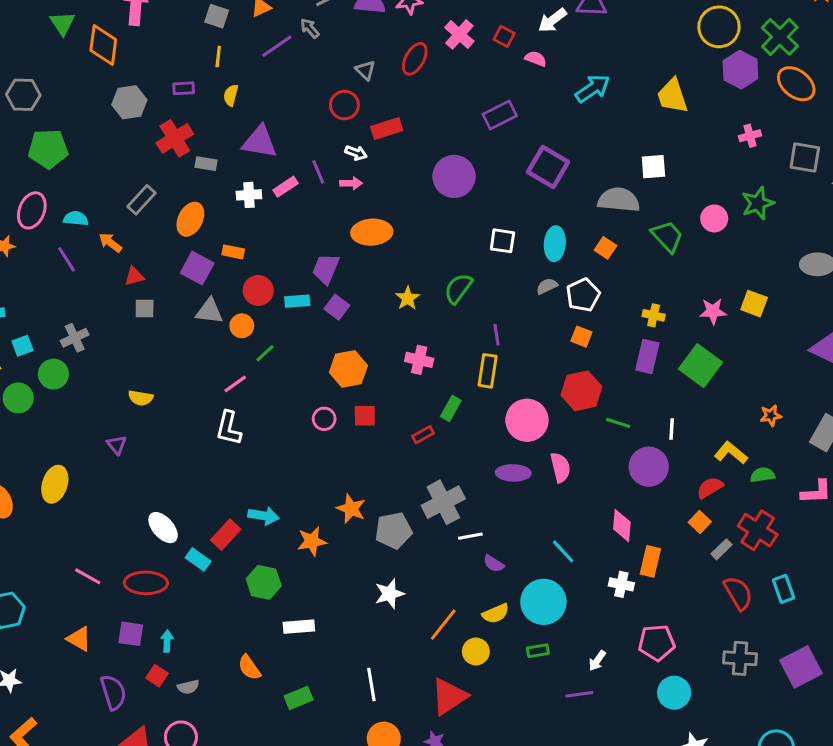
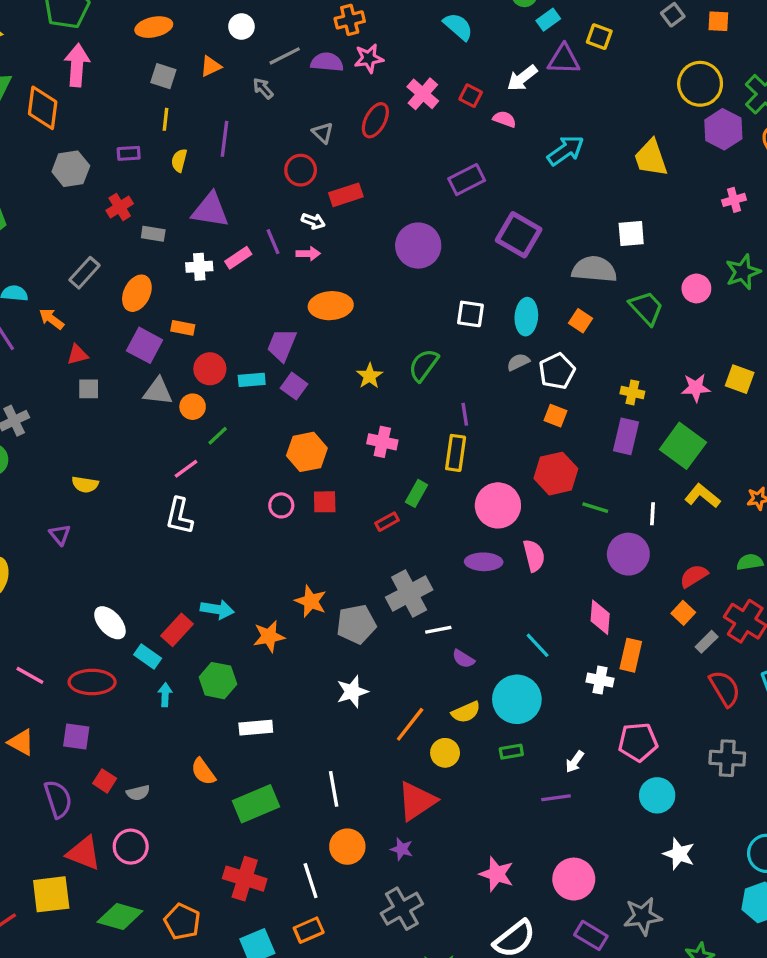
purple line: (277, 46) -> (225, 139), moved, turned -48
red cross: (175, 138) -> (120, 207), size x0.7
yellow L-shape: (731, 453) -> (702, 496), moved
cyan arrow: (167, 641) -> (165, 695), moved
green rectangle: (299, 698) -> (256, 804), size x1.5

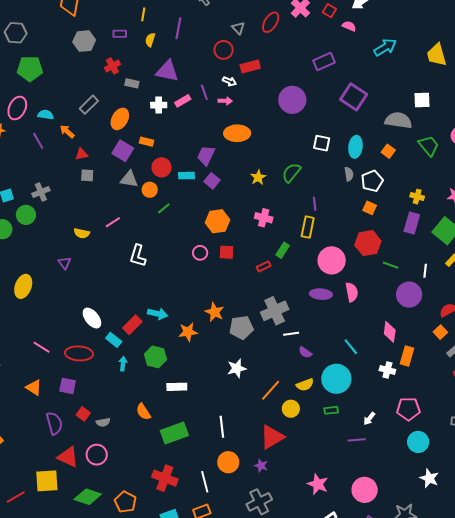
gray semicircle: (518, 362) -> (349, 174), turned 104
pink line: (186, 469) -> (113, 222), moved

